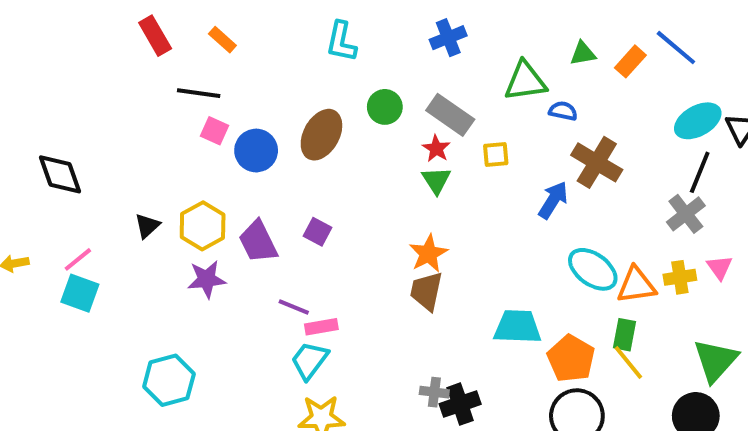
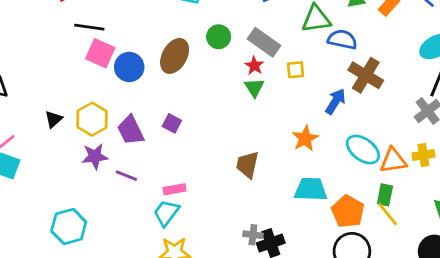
blue semicircle: (563, 111) -> (342, 39), size x1.5
pink square: (214, 131) -> (100, 53), size x1.5
orange star: (428, 254) -> (305, 138), moved
purple line: (294, 307) -> (126, 176), moved

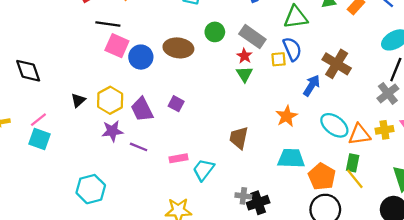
blue semicircle: (342, 39) -> (292, 49), moved, turned 55
brown ellipse: (175, 56) -> (178, 48), turned 68
cyan trapezoid: (166, 213) -> (203, 170), moved

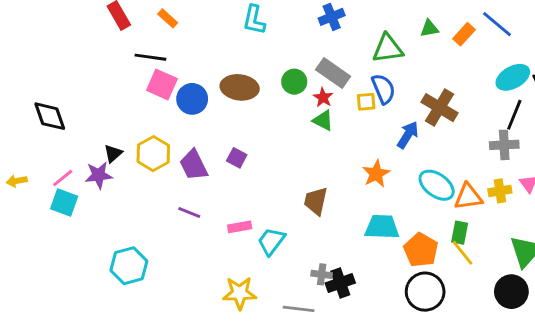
green circle: (215, 32) -> (294, 82), moved
green triangle: (244, 74) -> (323, 120), turned -30
gray cross: (388, 93) -> (504, 145), turned 35
purple star: (112, 131) -> (99, 175), moved

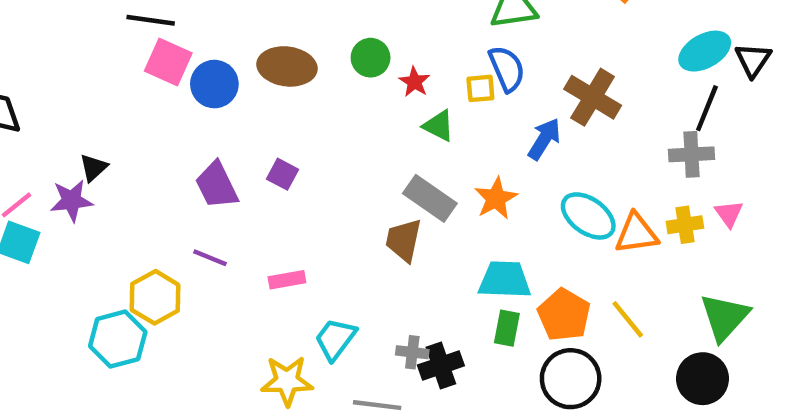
gray rectangle: (333, 73) -> (430, 198), moved
green triangle: (323, 120) -> (439, 126), moved
yellow hexagon: (153, 154) -> (155, 297), moved
green rectangle: (460, 233) -> (507, 328), moved
cyan trapezoid: (271, 241) -> (335, 339), moved

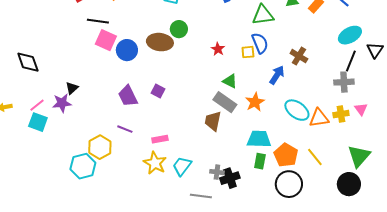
green circle: (371, 58) -> (179, 29), moved
black triangle: (753, 60) -> (375, 50), moved
brown cross: (593, 97) -> (299, 56), size x0.7
green triangle: (439, 126) -> (230, 81), moved
yellow star: (287, 381) -> (155, 163), moved, turned 30

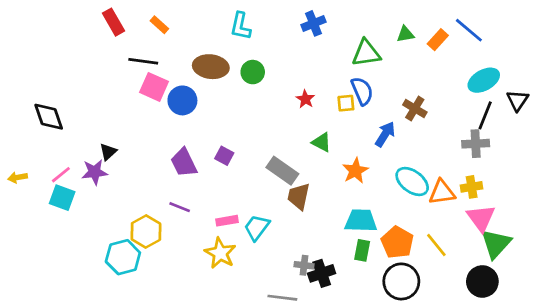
brown ellipse: (160, 42) -> (211, 67), moved
gray rectangle: (225, 102) -> (282, 171), moved
pink triangle: (361, 109) -> (481, 218), moved, size x1.6
cyan trapezoid: (182, 166) -> (257, 227), moved

